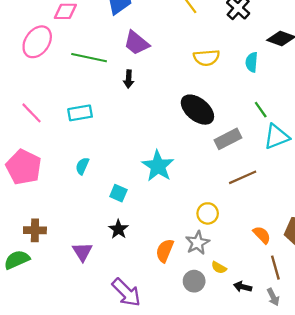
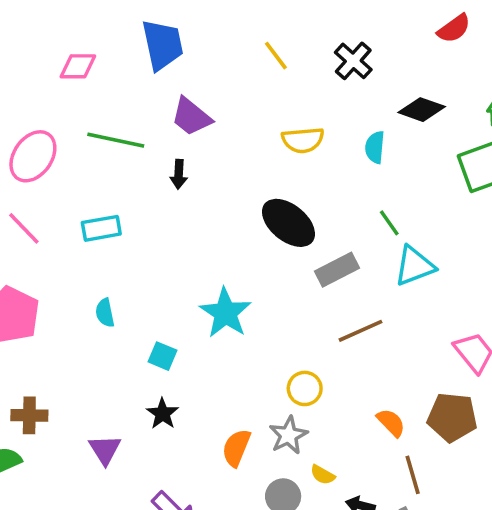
pink ellipse: (37, 42) -> (33, 156), moved
cyan semicircle: (82, 166) -> (105, 313), turned -36

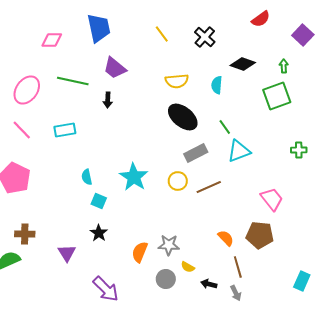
black ellipse: (288, 223) -> (183, 117), moved
cyan semicircle: (105, 313) -> (87, 177), moved
yellow circle: (305, 388) -> (178, 181), moved
gray star: (288, 435) -> (169, 245), turned 30

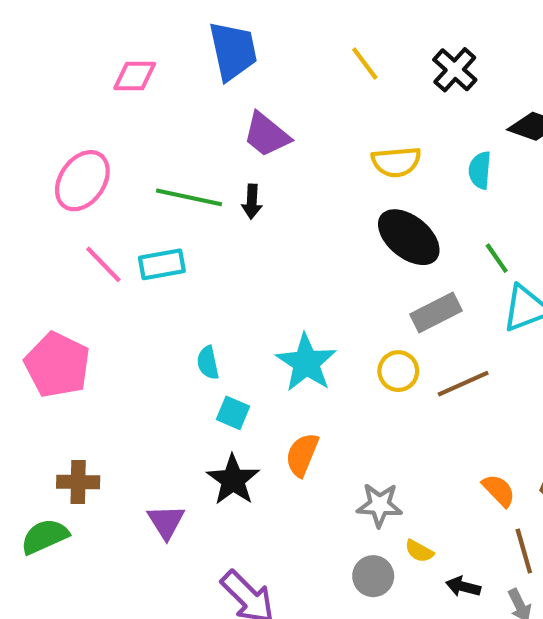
green line: (73, 81) -> (189, 197), moved
pink line: (22, 130) -> (103, 264), moved
black star: (99, 233) -> (233, 480), size x1.4
orange semicircle: (140, 252) -> (302, 455), moved

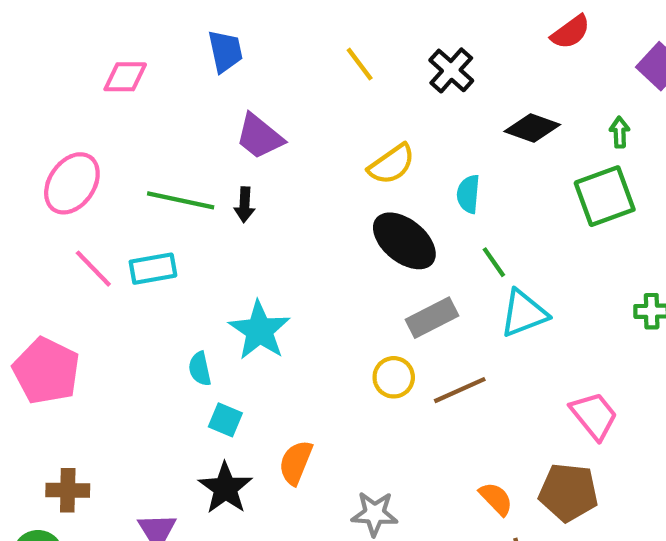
blue trapezoid: (233, 51) -> (225, 51), size x0.7
yellow semicircle: (396, 162) -> (392, 164), turned -30
cyan semicircle: (480, 170) -> (468, 194), moved
cyan star: (306, 363) -> (259, 330), moved

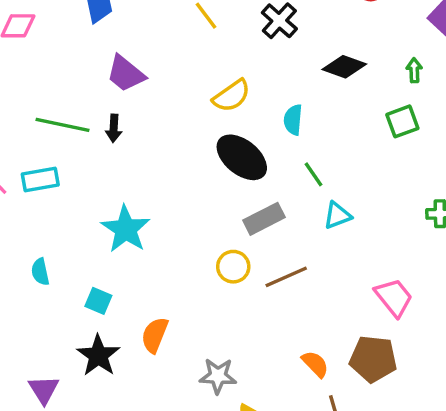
green square: (605, 196) -> (402, 121), size x0.7
cyan triangle: (524, 313) -> (337, 215), size x0.7
cyan semicircle: (200, 369) -> (40, 272), moved

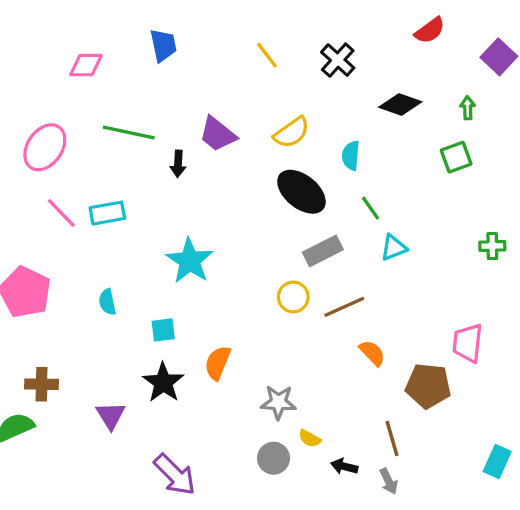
purple trapezoid: (126, 74) -> (218, 134), moved
green line: (62, 125) -> (129, 132), moved
pink trapezoid: (394, 297) -> (468, 343), moved, turned -135
cyan square: (98, 301) -> (163, 330), turned -30
orange semicircle: (315, 364) -> (372, 353), moved

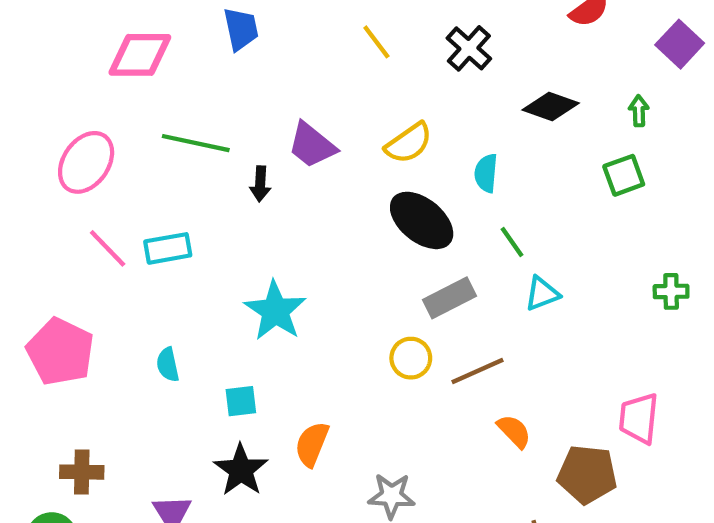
pink diamond: (86, 65) -> (140, 55), size x1.4

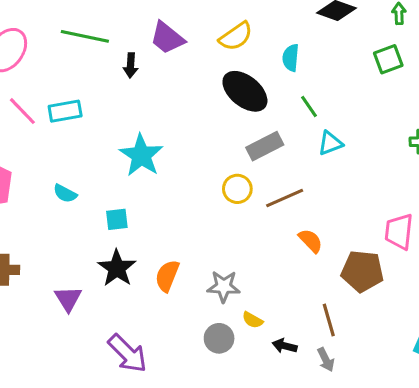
cyan semicircle: (168, 365) -> (65, 193), turned -50
orange semicircle: (312, 444) -> (167, 276), moved

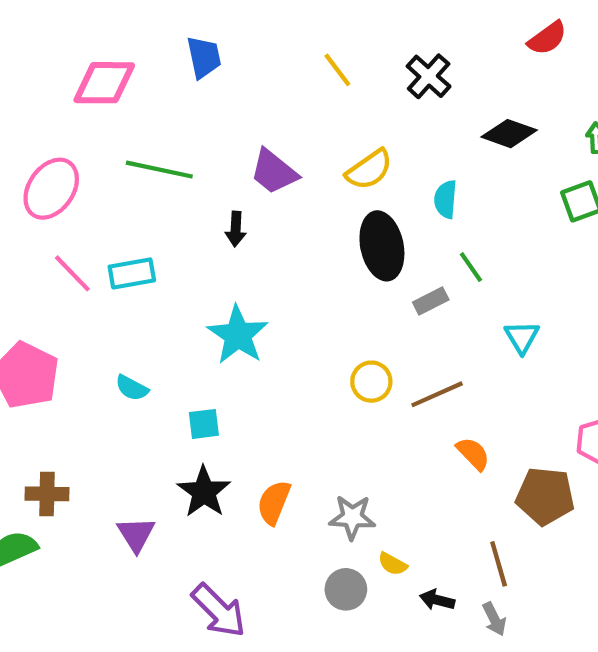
black arrow: (131, 65) -> (236, 229), moved
black ellipse: (245, 91) -> (382, 246), turned 39
cyan triangle: (330, 143) -> (522, 337), moved, turned -40
gray rectangle: (265, 146) -> (431, 301), moved, size x0.7

